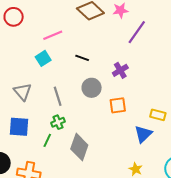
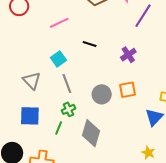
cyan square: (43, 58) -> (58, 59), moved
gray circle: (92, 88) -> (102, 94), moved

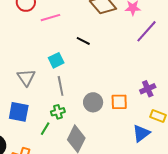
pink line: (59, 23) -> (50, 18), moved
black line: (90, 44) -> (83, 41), moved
purple cross: (128, 55) -> (148, 89), moved

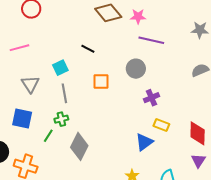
pink line: (50, 18) -> (19, 48), moved
purple line: (147, 31) -> (151, 40), turned 60
gray circle: (93, 102) -> (136, 69), moved
orange square: (119, 102) -> (101, 82), moved

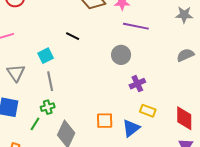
orange square: (101, 82) -> (105, 121), moved

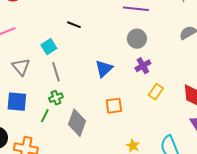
gray circle: (121, 55) -> (137, 39), moved
yellow rectangle: (148, 111) -> (156, 92), turned -70
blue triangle: (131, 128) -> (104, 69), moved

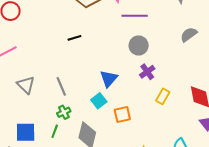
black line: (74, 25) -> (74, 38), turned -32
cyan square: (49, 47) -> (99, 101), moved
blue square: (17, 102) -> (26, 132), moved

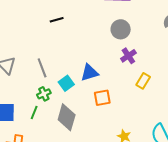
blue triangle: (109, 79) -> (89, 73), moved, turned 30
cyan square: (99, 101) -> (66, 83), moved

